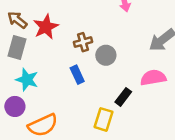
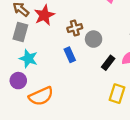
black rectangle: (123, 97) -> (108, 63), moved
yellow rectangle: (104, 119) -> (117, 94), moved

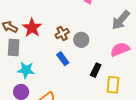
black rectangle: (108, 63) -> (96, 70), moved

